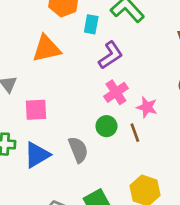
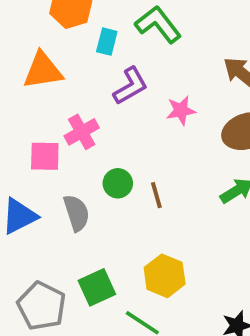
pink cross: (116, 92) -> (82, 132), moved
pink star: (147, 107) -> (181, 110), moved, turned -30
pink square: (36, 110) -> (45, 156), moved

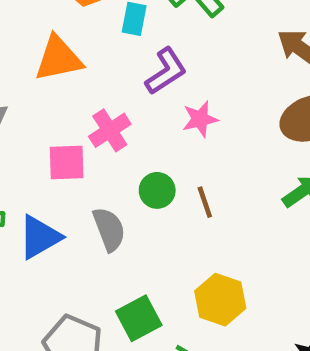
pink star: (181, 110) -> (200, 119), moved

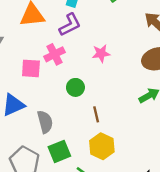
purple L-shape: (166, 71) -> (70, 25), moved
brown line: (205, 202) -> (96, 114), moved
gray semicircle: (109, 229) -> (45, 122), moved

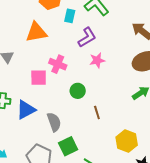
purple L-shape: (70, 25) -> (87, 37), moved
pink cross: (55, 54) -> (58, 64), turned -36
yellow hexagon: (102, 146) -> (127, 141), moved

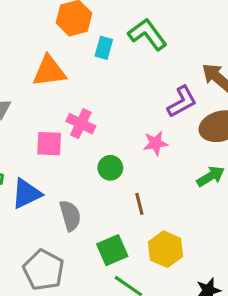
purple L-shape: (87, 37) -> (182, 102), moved
pink star: (97, 60) -> (155, 143), moved
yellow hexagon: (127, 141) -> (165, 249), moved
green square: (68, 146) -> (112, 250), moved

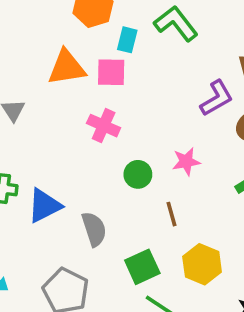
pink star: (155, 143) -> (186, 162), moved
pink square: (49, 144) -> (111, 72), moved

